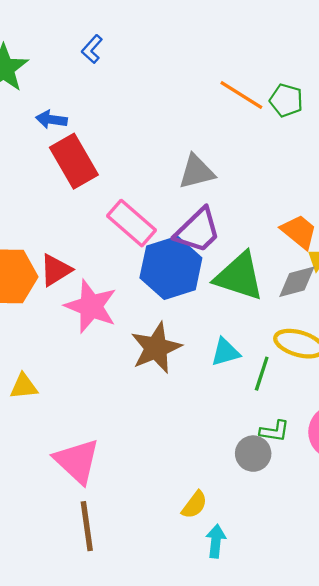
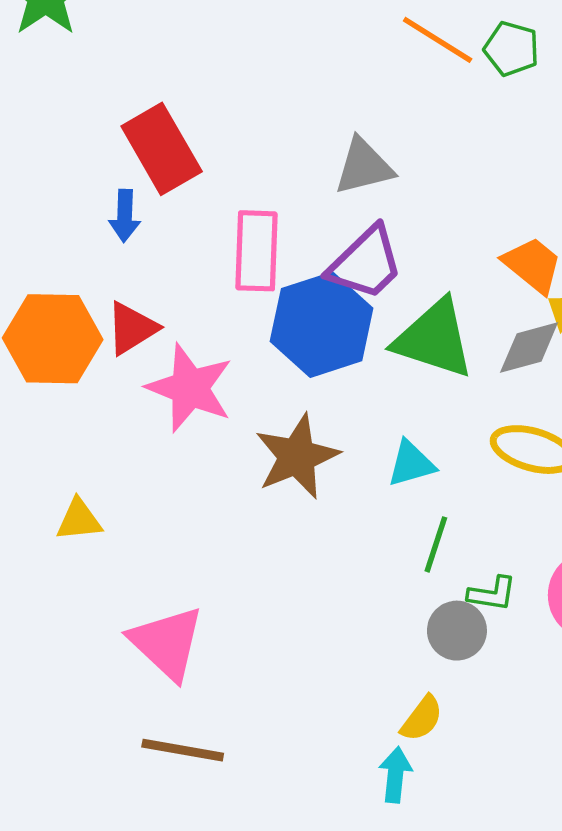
blue arrow: (51, 120) -> (125, 216), moved, turned -96
pink rectangle: (131, 223) -> (257, 251), turned 51
green line: (262, 374) -> (436, 544), moved
yellow semicircle: (194, 505) -> (422, 718), moved
brown line: (87, 526) -> (183, 750), turned -72

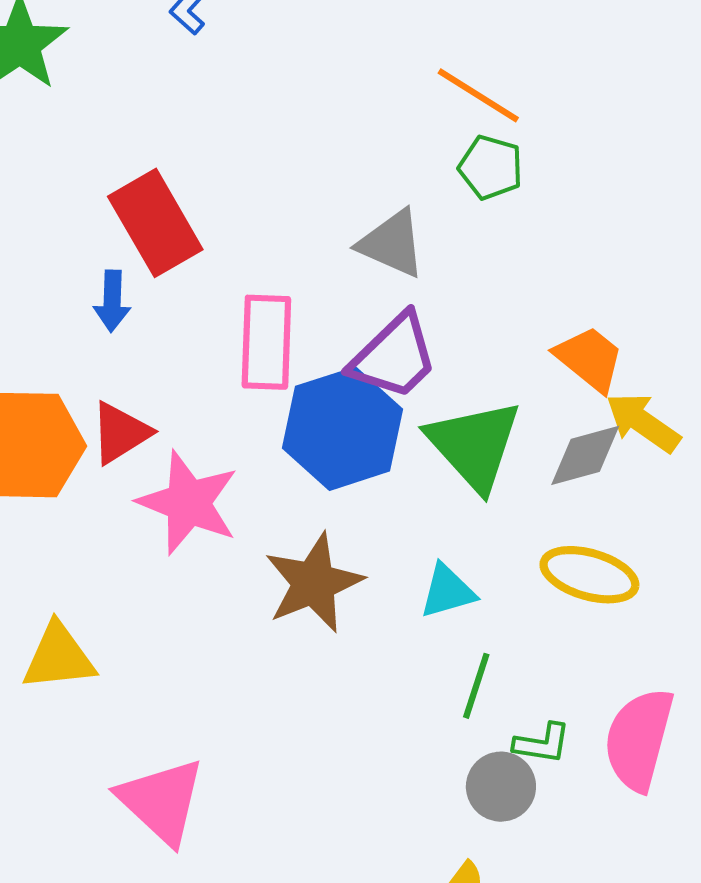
green pentagon: (511, 49) -> (491, 167), moved
gray triangle: (364, 166) -> (392, 243), turned 38
green triangle: (434, 339) -> (474, 445), turned 30
yellow triangle: (79, 520) -> (59, 657), size x1.4

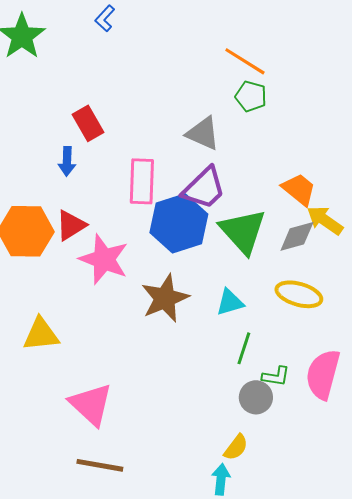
red rectangle: (155, 223) -> (88, 123), size x0.7

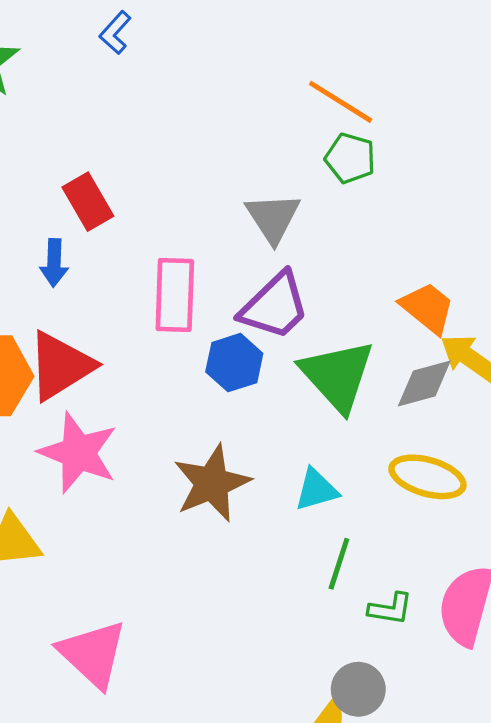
gray triangle: (203, 133) -> (273, 218), turned 33
blue hexagon: (179, 223) -> (234, 363), size x0.6
red triangle: (71, 225) -> (61, 366), size x1.4
pink star: (104, 259) -> (78, 453), moved
gray circle: (256, 397) -> (358, 689), moved

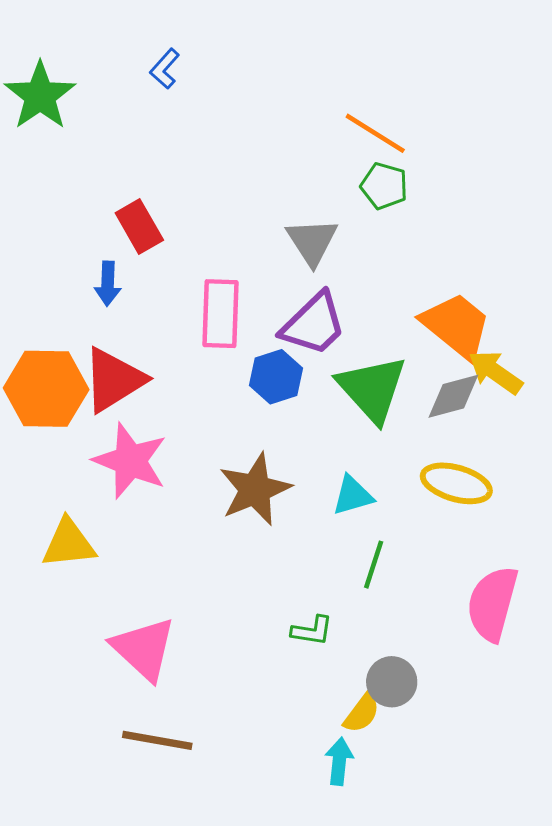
orange trapezoid: (427, 308) -> (456, 326), size x1.4
green L-shape: (390, 609) -> (312, 631), moved

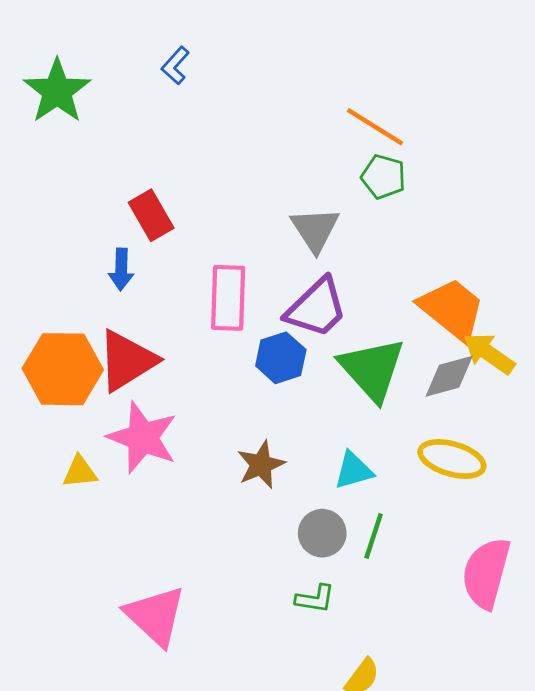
brown star: (255, 489) -> (261, 465), size x0.7
yellow triangle: (69, 544) -> (80, 472), moved, size x0.7
gray circle: (392, 682) -> (322, 533), moved

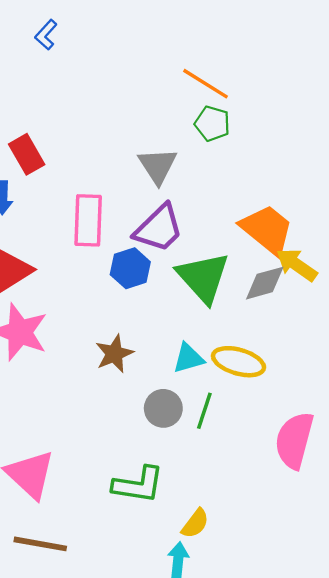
yellow ellipse: (452, 459) -> (239, 362), moved
green L-shape: (315, 599) -> (138, 485), moved, size x1.6

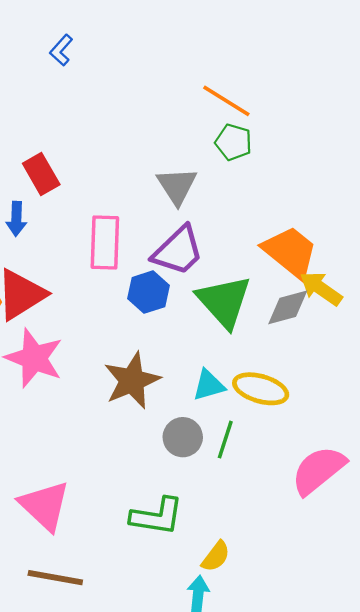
brown star: (114, 354) -> (132, 381), size x1.4
pink semicircle: (294, 440) -> (318, 470), turned 36

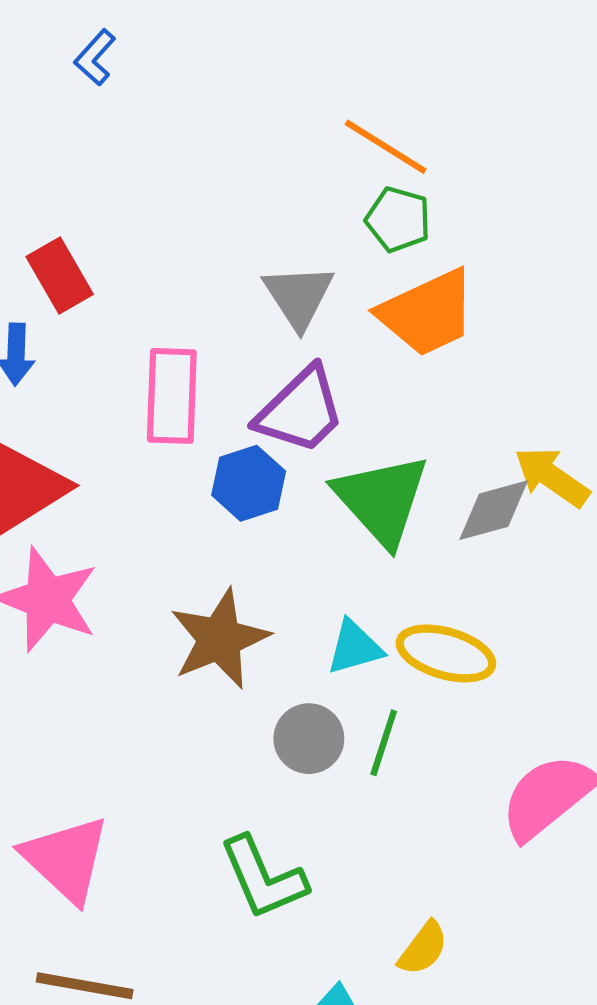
orange trapezoid: (290, 252) -> (427, 313), moved, turned 116
green L-shape: (157, 516) -> (263, 878), turned 58
yellow semicircle: (216, 556) -> (423, 948), moved

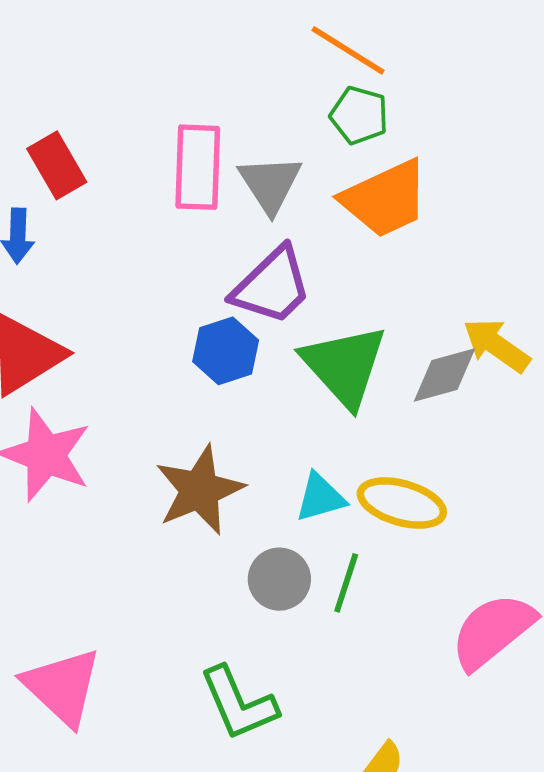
pink rectangle: (172, 396) -> (198, 167), moved

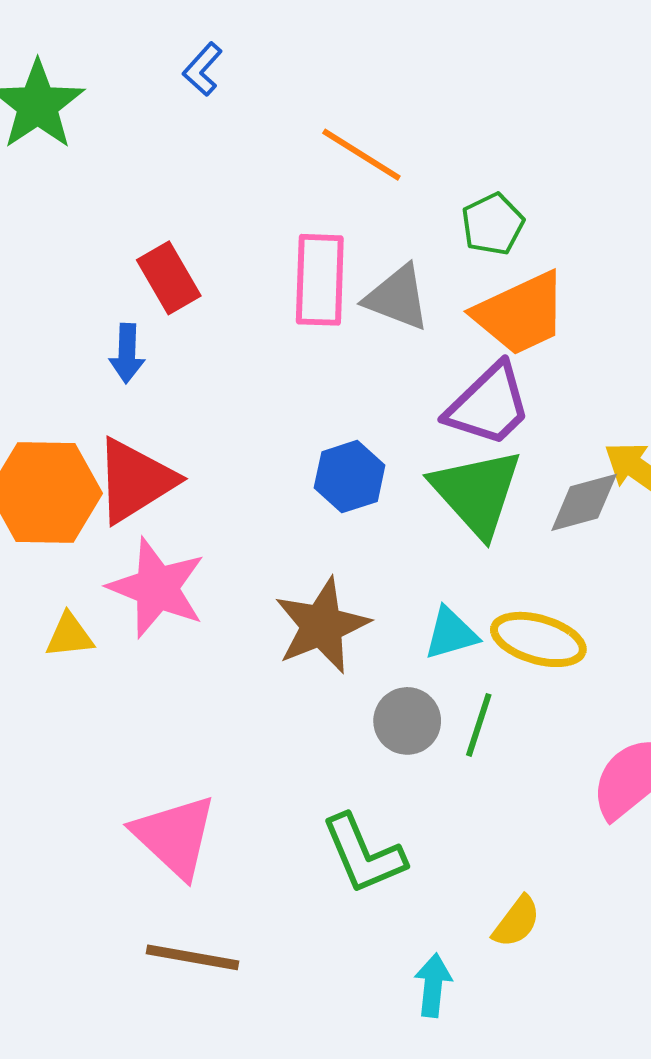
orange line: (348, 50) -> (361, 155), moved
green pentagon: (359, 115) -> (493, 224), turned 30
gray triangle: (270, 184) -> (397, 298), turned -36
purple trapezoid: (272, 286) -> (489, 405), moved

